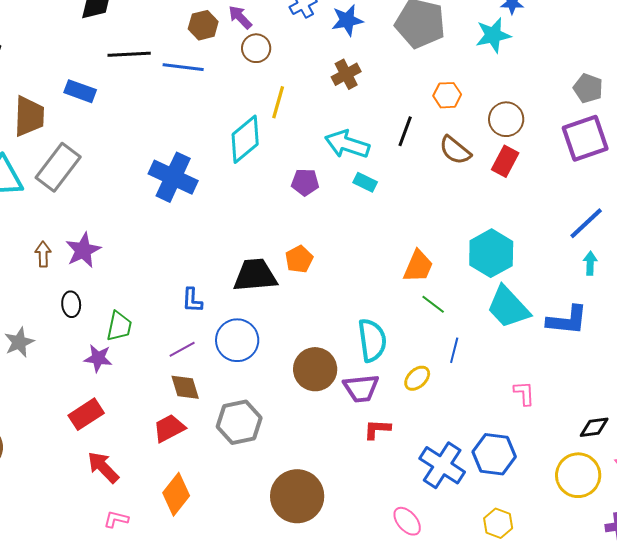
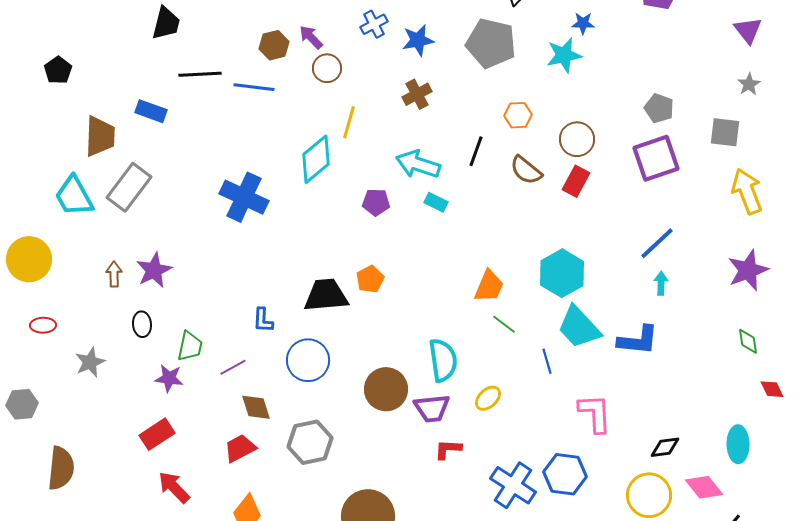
purple line: (182, 349) -> (233, 367), moved
blue line: (454, 350) -> (547, 361), moved, turned -30
pink L-shape: (524, 393) -> (595, 413), size x1.6

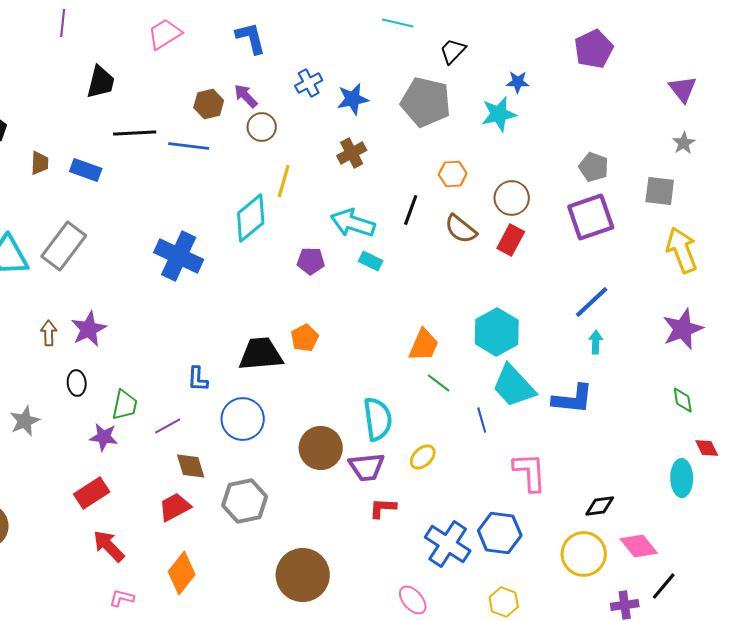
brown trapezoid: (100, 136) -> (40, 163), moved, size x0.6
cyan ellipse: (738, 444) -> (682, 478), moved

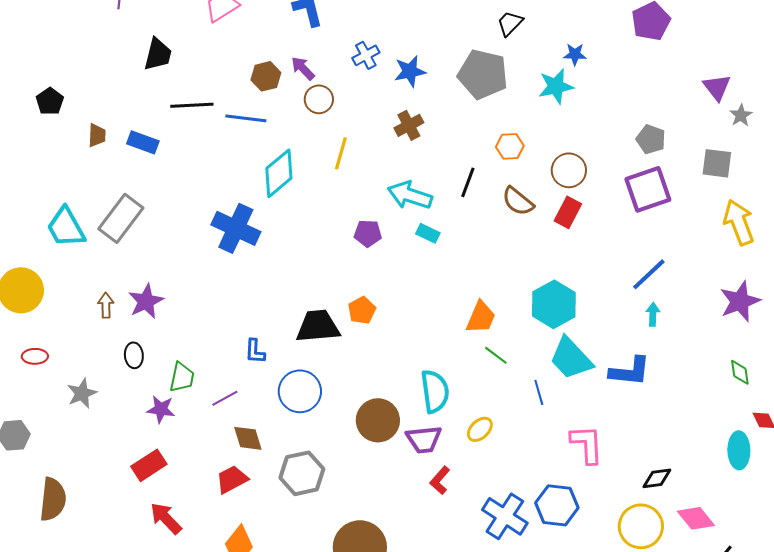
purple triangle: (683, 89) -> (717, 87), moved
cyan diamond: (251, 218) -> (279, 173), moved
red L-shape: (383, 508) -> (440, 480), turned -52

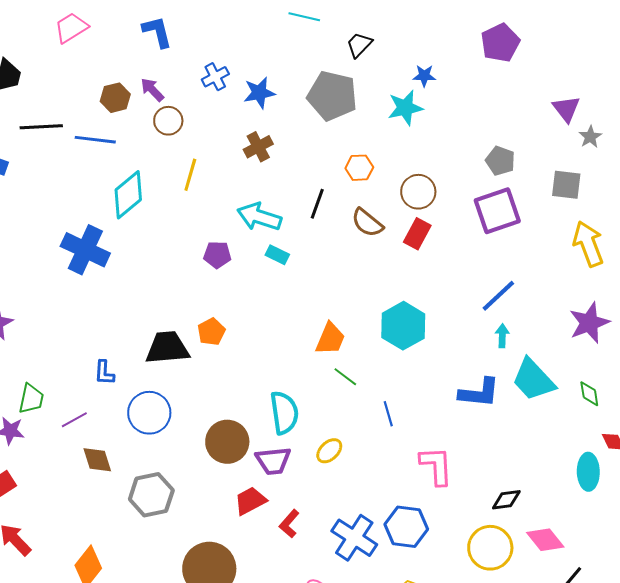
cyan trapezoid: (571, 358) -> (533, 380), moved
red trapezoid: (232, 479) -> (250, 501), moved
red L-shape: (440, 480) -> (289, 524), moved

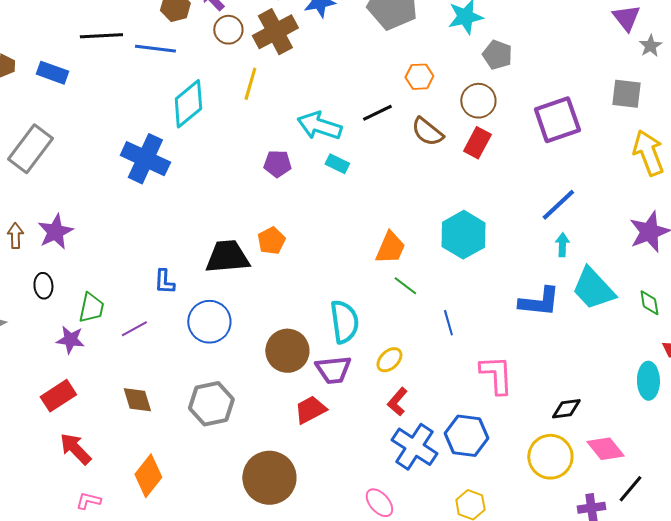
brown cross: (258, 147) -> (275, 32), moved, size x1.5
gray pentagon: (500, 161) -> (497, 55), moved
black line: (317, 204) -> (377, 113), turned 44
brown diamond: (97, 460) -> (137, 400), moved
red L-shape: (289, 524) -> (397, 402), moved

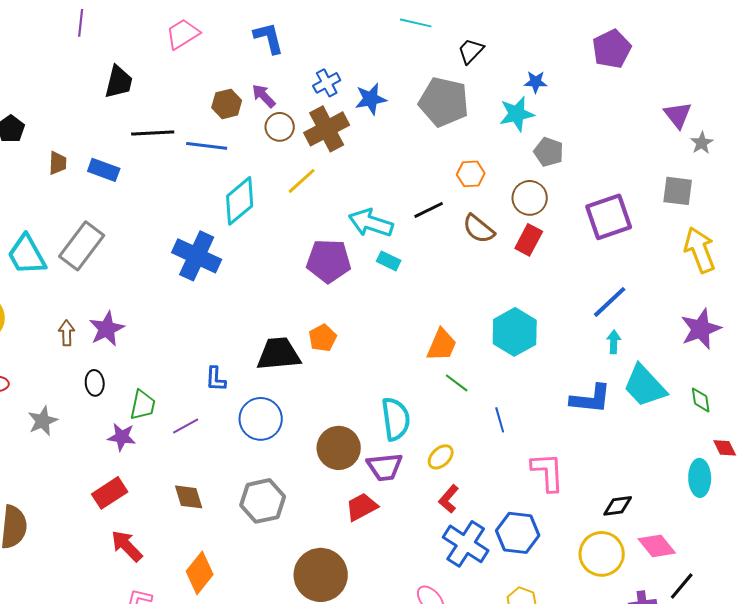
yellow line: (250, 84) -> (302, 181), turned 32
purple pentagon: (277, 164) -> (329, 261), size x1.6

